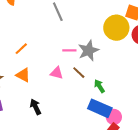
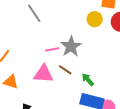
yellow circle: (116, 28) -> (95, 19), size x0.6
pink triangle: (57, 73) -> (43, 74), size x1.5

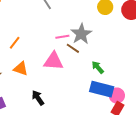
brown line: (65, 70) -> (73, 48), moved

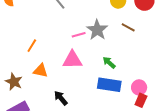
brown line: (73, 48) -> (128, 27), moved
green arrow: (98, 67) -> (109, 63), moved
blue rectangle: (102, 89) -> (109, 85), moved

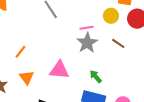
pink line: (79, 35) -> (86, 28), moved
orange triangle: (41, 71) -> (27, 77), turned 35

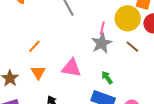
yellow circle: (111, 16) -> (128, 18), size x1.6
pink line: (86, 28) -> (102, 28), turned -72

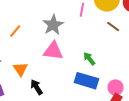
gray star: (102, 43) -> (53, 25), moved
orange triangle: (38, 72) -> (20, 69), moved

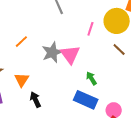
gray star: (53, 25) -> (52, 52), moved
pink triangle: (53, 51) -> (70, 55), moved, turned 40

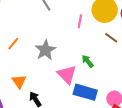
pink triangle: (70, 55) -> (67, 75), moved
green arrow: (91, 78) -> (88, 61), moved

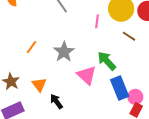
green arrow: (88, 61) -> (107, 61), size x1.5
blue rectangle: (85, 92) -> (120, 88), moved, turned 55

